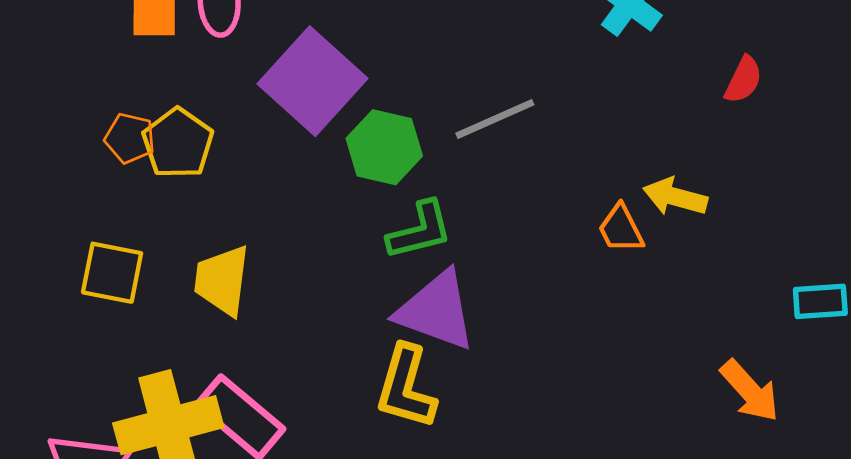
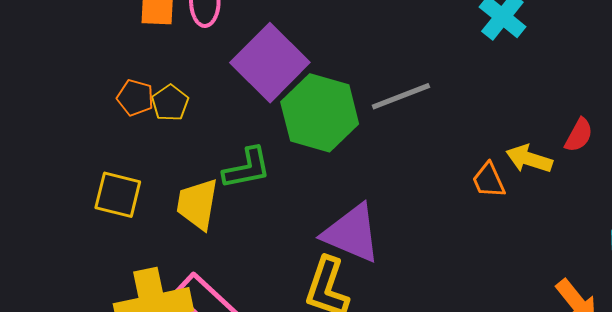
red semicircle: (743, 80) -> (579, 135), moved
yellow pentagon: (178, 143) -> (170, 103), size x0.7
green hexagon: (384, 147) -> (320, 113), size x1.4
green L-shape: (420, 230) -> (247, 168), moved

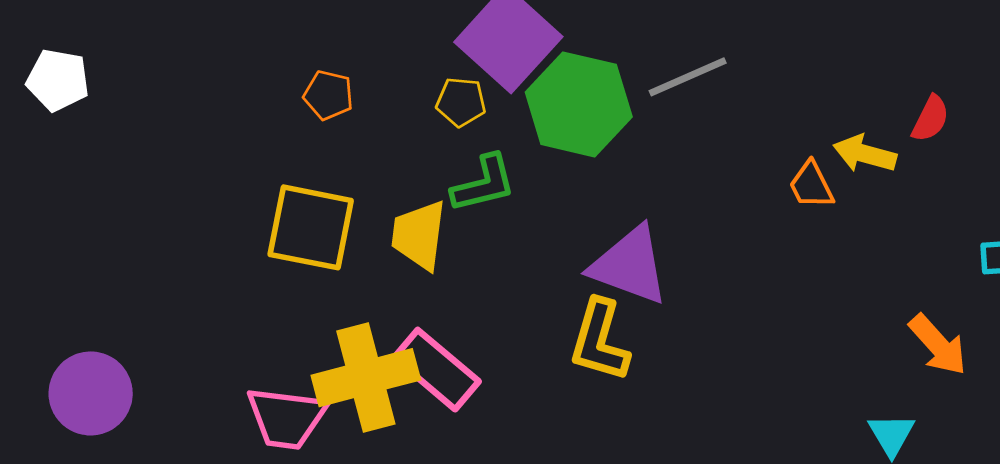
yellow pentagon: (170, 103) -> (461, 102), moved, turned -30
yellow square: (118, 195) -> (311, 227), size x1.4

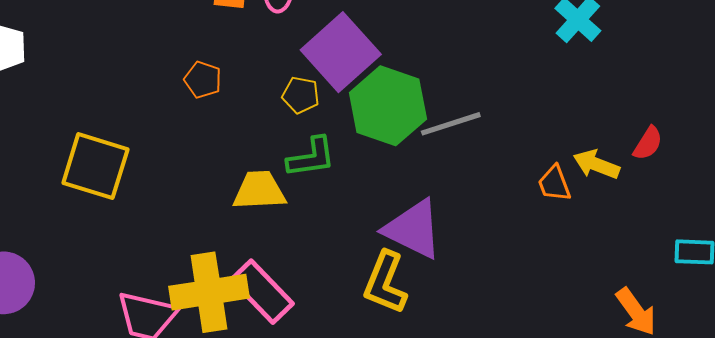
gray line: (688, 77) -> (451, 124), moved
yellow square: (311, 227) -> (95, 166), moved
yellow trapezoid: (419, 235) -> (259, 191), turned 74

